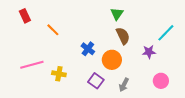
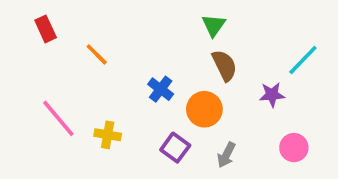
pink line: (32, 65) -> (58, 118), turned 65

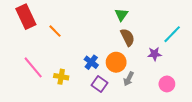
red rectangle: (46, 29) -> (26, 17), size x1.6
blue cross: (161, 89) -> (91, 62), moved
gray arrow: (226, 155) -> (129, 79), moved

